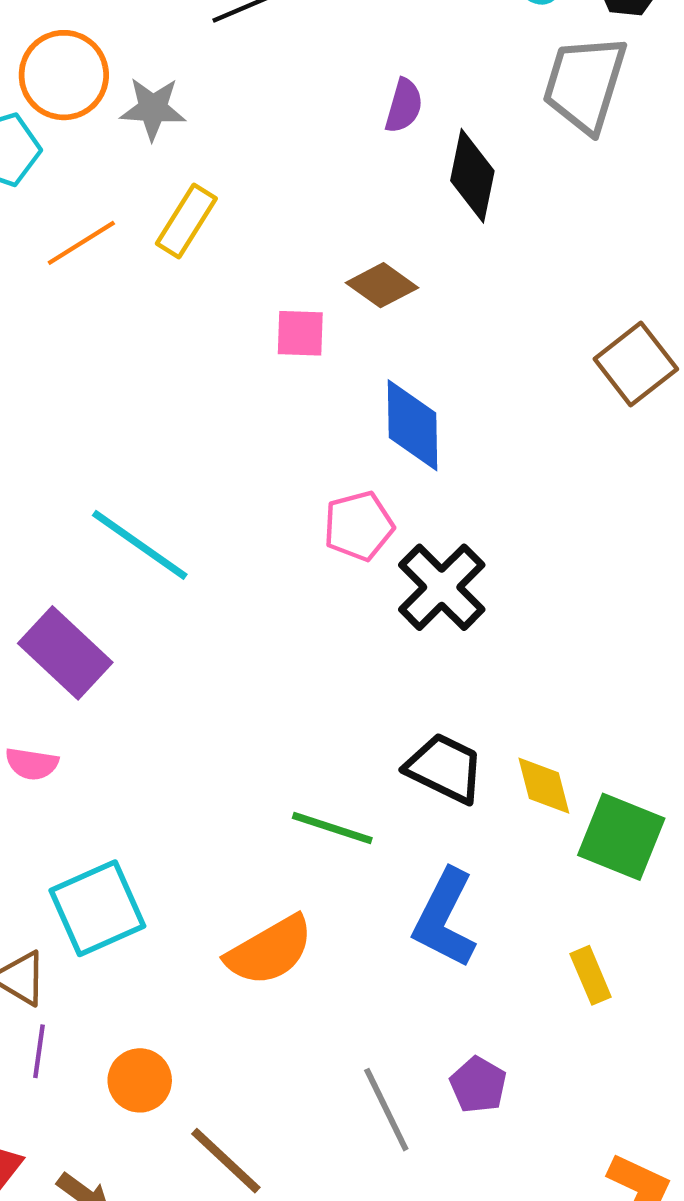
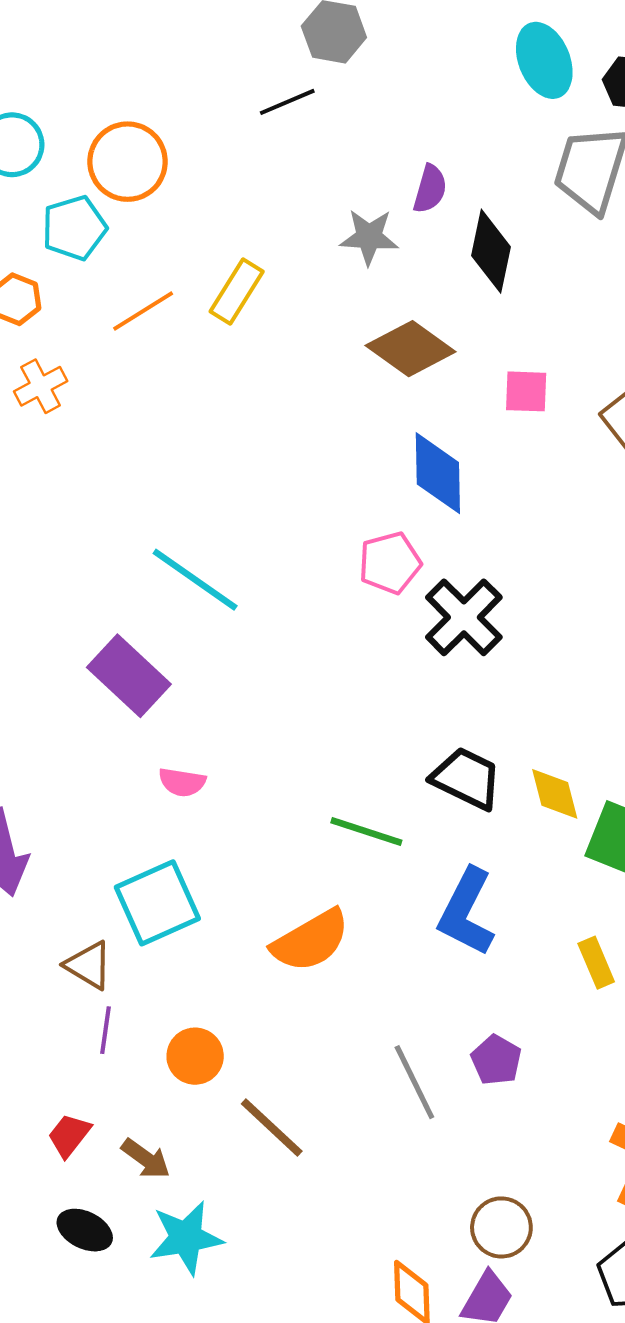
gray star: (153, 109) -> (369, 237), moved
brown diamond: (382, 285) -> (411, 349), size x1.4
pink square: (300, 333) -> (526, 391), moved
pink semicircle: (32, 764) -> (182, 782), moved

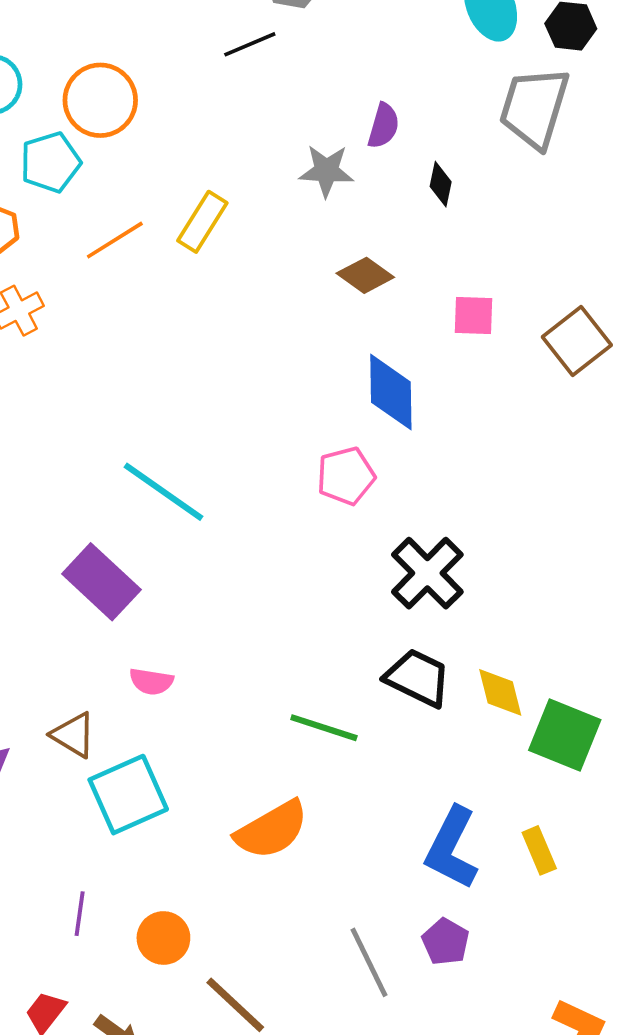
black diamond: (491, 251) -> (441, 184), size x0.6
brown diamond: (411, 349) -> (365, 275), size x0.7
black cross: (464, 617) -> (427, 573), moved
blue L-shape: (466, 912) -> (452, 848), moved
brown triangle: (89, 965) -> (74, 735), moved

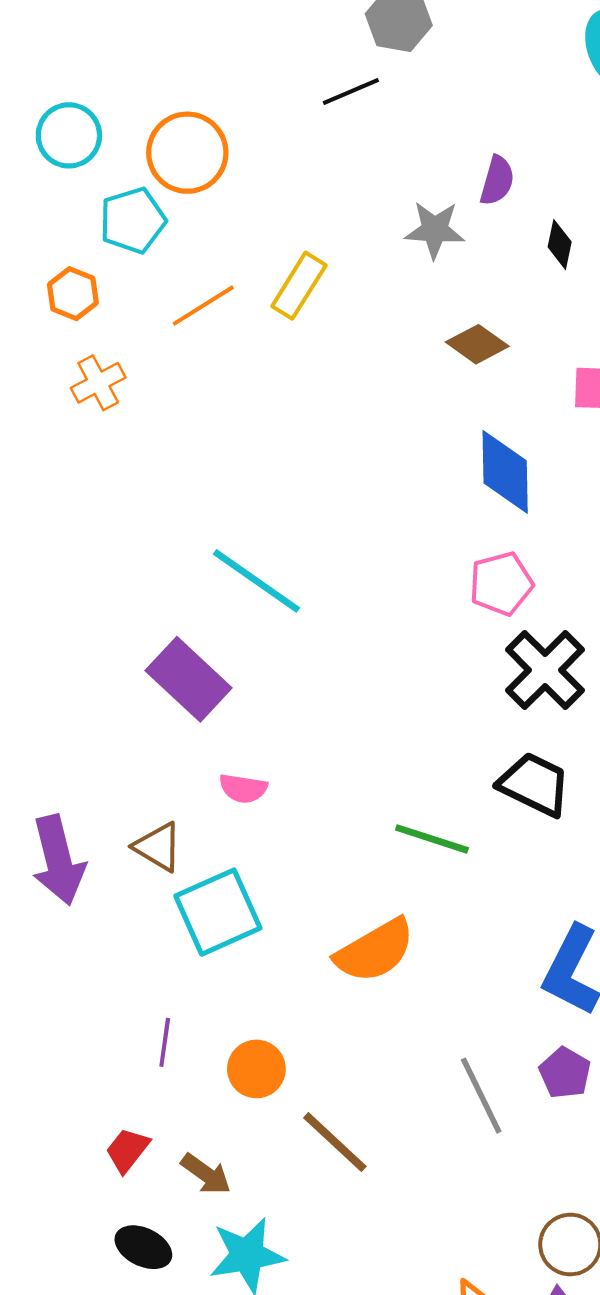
pink pentagon: (346, 476) -> (501, 584), moved

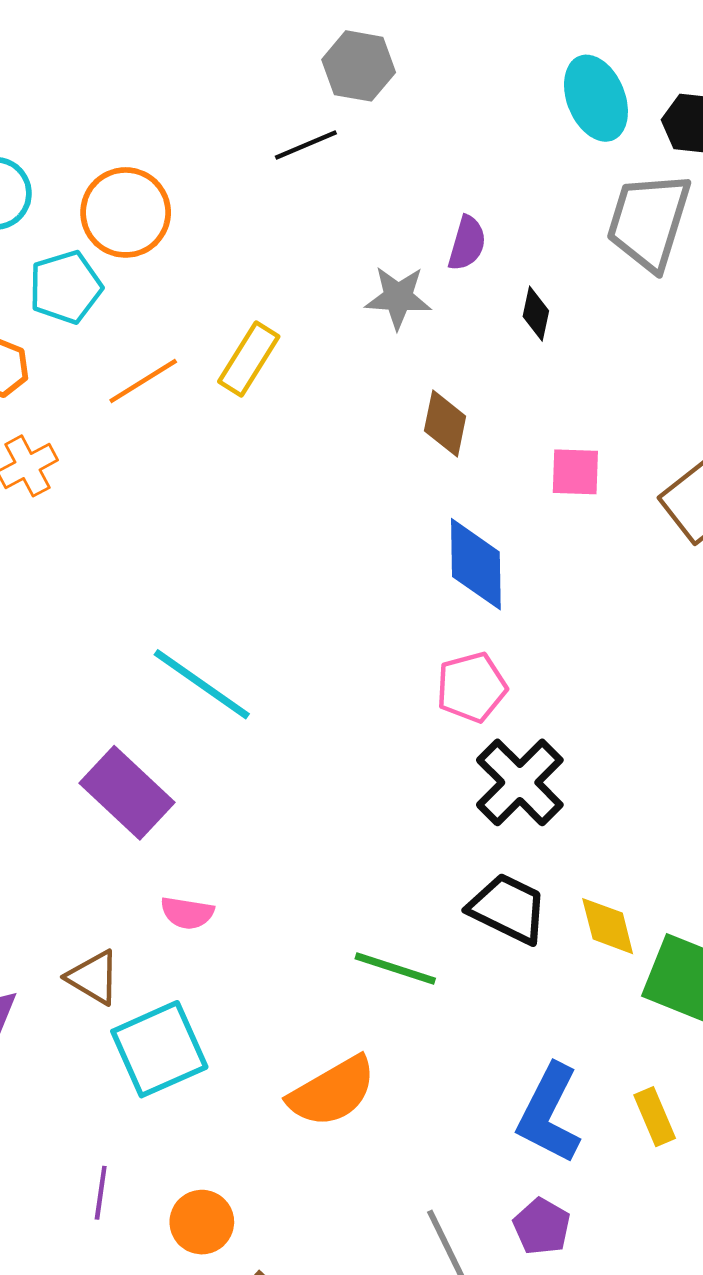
brown diamond: (477, 344) -> (445, 423), turned 66

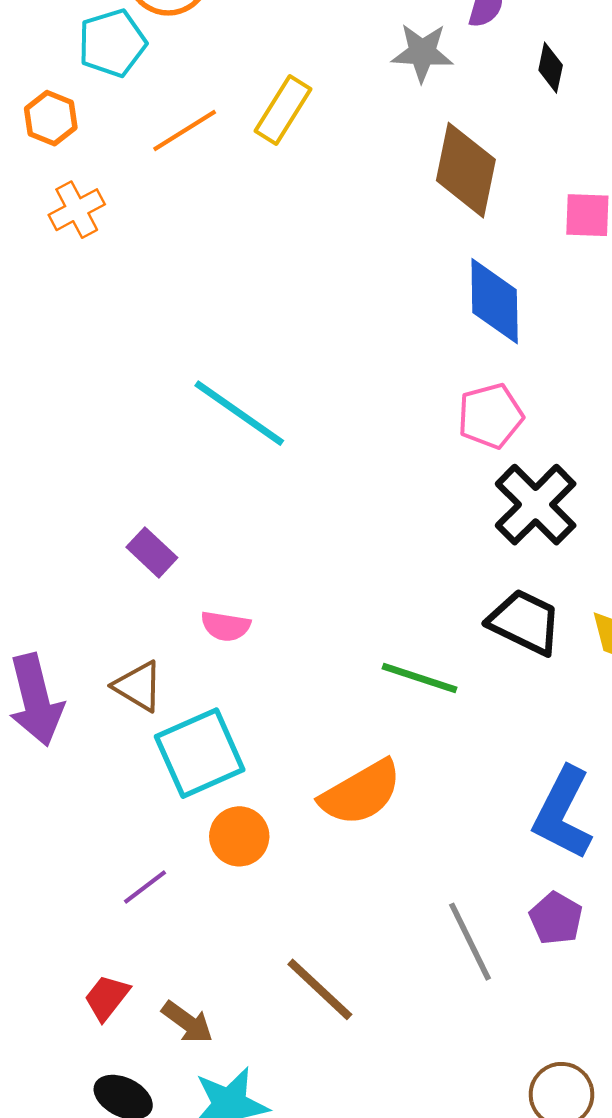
brown diamond: (445, 423) -> (466, 170), size x1.5
purple rectangle: (127, 793) -> (152, 552), moved, size x0.6
purple line: (101, 1193) -> (145, 887), turned 45
orange circle: (202, 1222) -> (239, 836), moved

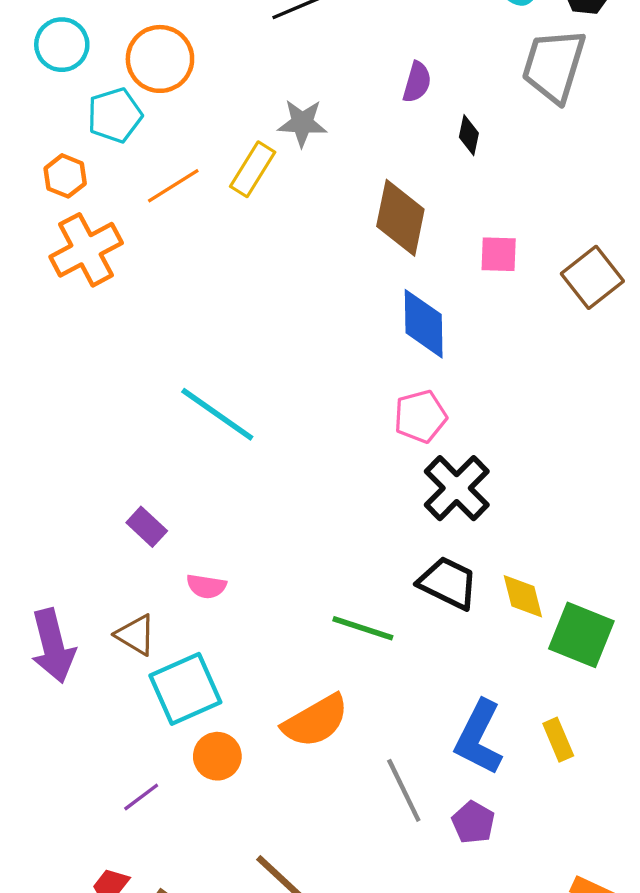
gray star: (422, 53) -> (302, 123), moved
orange cross: (77, 210) -> (86, 250), size x1.6
gray line: (470, 942) -> (404, 790), moved

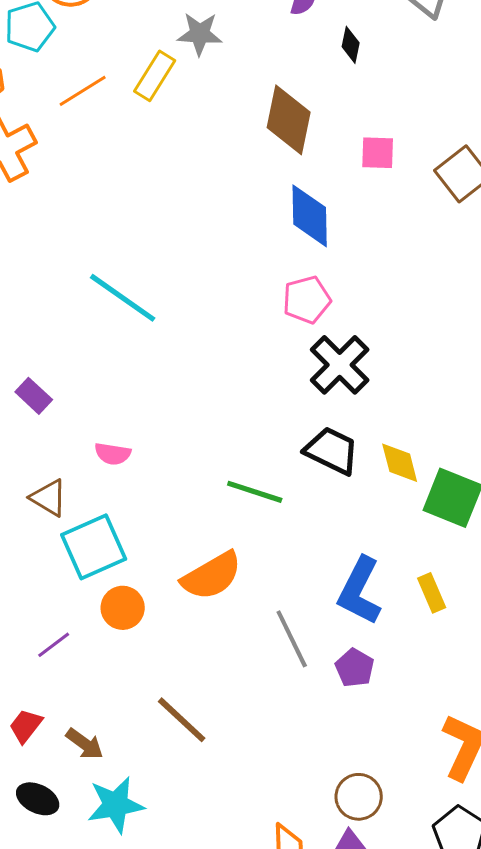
purple rectangle: (147, 527) -> (34, 396), moved

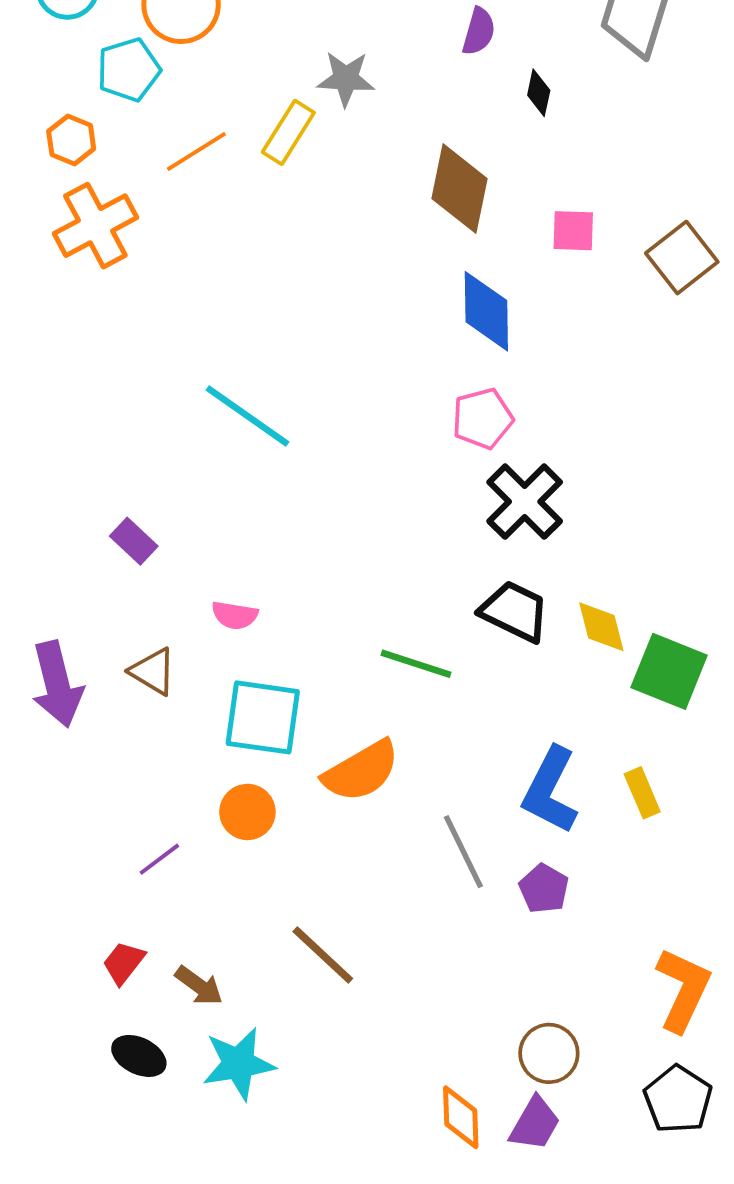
cyan square: (94, 547) -> (263, 717), moved, turned 32

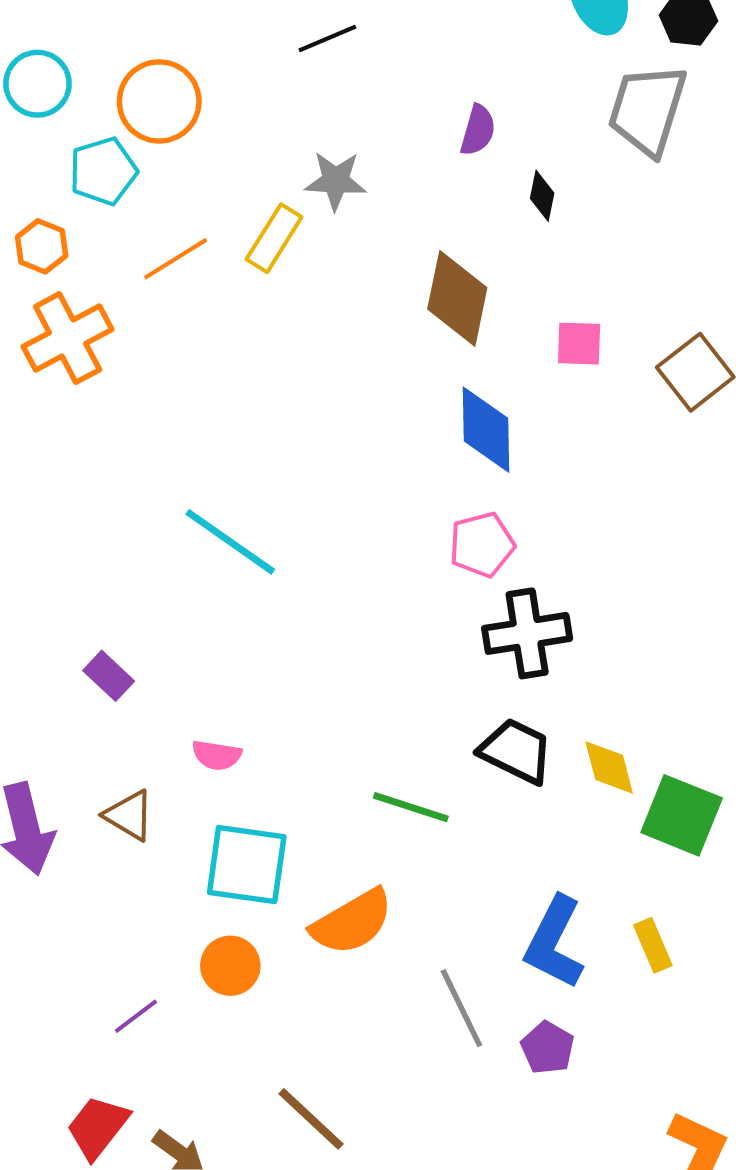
black cross: (525, 502) -> (527, 633), turned 36
red trapezoid: (124, 963) -> (98, 1127), size x1.4

